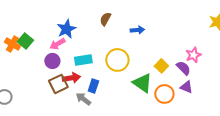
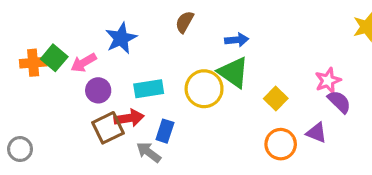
orange cross: (12, 44) -> (33, 63), turned -35
pink arrow: (57, 44) -> (84, 63), moved
purple semicircle: (183, 68) -> (339, 102), moved
green triangle: (142, 83) -> (233, 72), moved

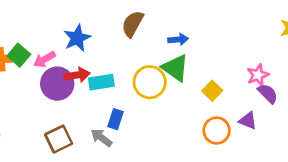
brown semicircle: (185, 22) -> (133, 24), size x1.4
purple circle: (98, 90) -> (57, 84), size x1.5
red arrow: (129, 118) -> (77, 75), moved
brown square: (108, 128) -> (59, 139), moved

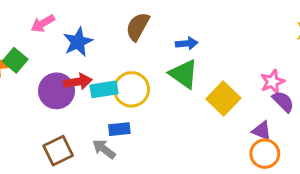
pink arrow: (44, 59) -> (43, 23), moved
yellow circle: (150, 82) -> (132, 89), moved
yellow square: (212, 91) -> (223, 99), size x1.5
blue rectangle: (116, 119) -> (119, 129), turned 66
orange circle: (217, 131) -> (265, 154), moved

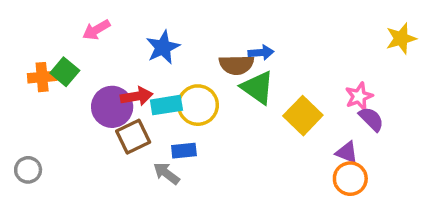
brown semicircle: (138, 27) -> (236, 65), moved, turned -120
blue star: (78, 42) -> (163, 47), moved
brown square: (58, 151) -> (133, 137), moved

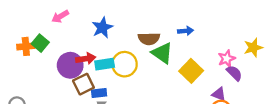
yellow star: (401, 39) -> (253, 48), moved
blue arrow: (261, 53) -> (186, 31), moved
blue rectangle: (184, 151) -> (99, 93), moved

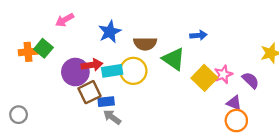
brown semicircle: (149, 39) -> (145, 44), moved
pink star: (227, 59) -> (223, 74), moved

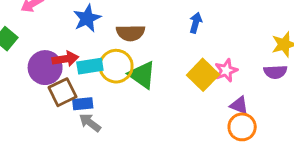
blue arrow: (198, 35) -> (196, 23), turned -70
green triangle: (174, 59) -> (142, 75), moved
purple semicircle: (251, 80) -> (275, 72), moved, turned 132

